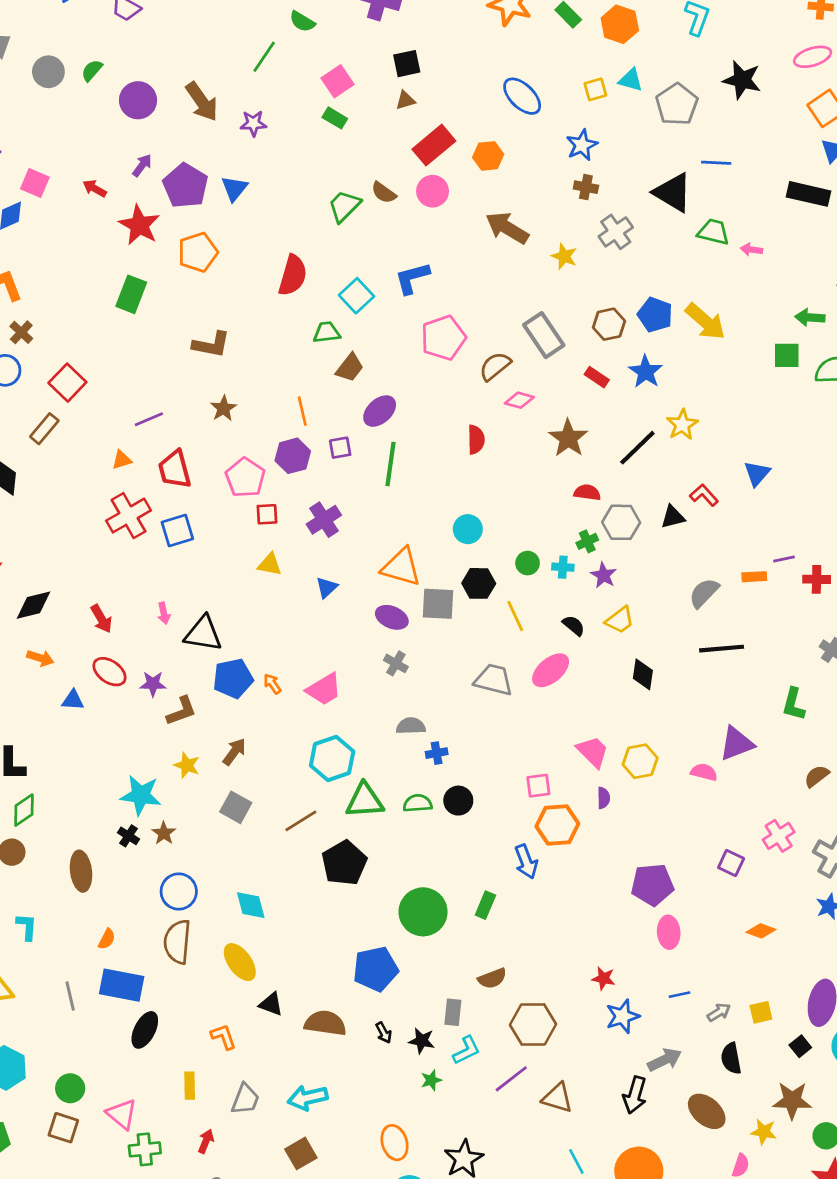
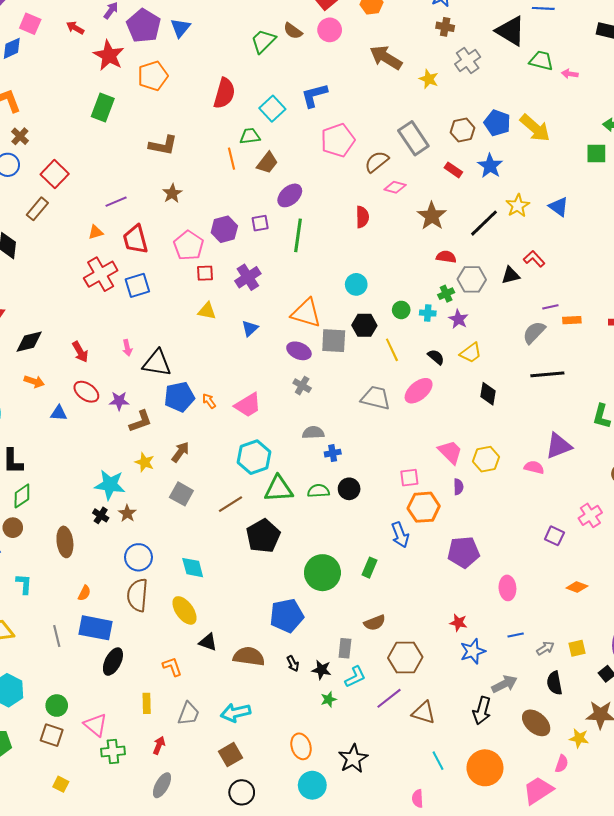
orange line: (302, 411) -> (232, 159), moved
blue triangle: (757, 473) -> (559, 207), moved, turned -35
purple line: (784, 559) -> (550, 307), moved
purple pentagon: (652, 885) -> (464, 552), moved

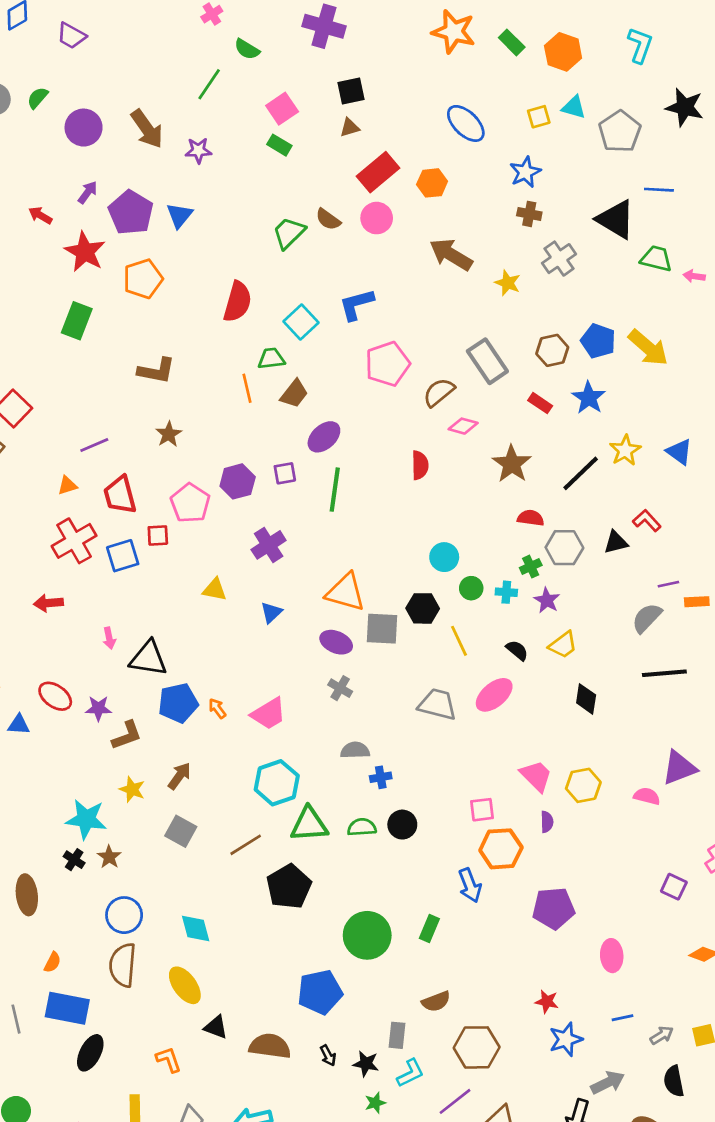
red square: (205, 273) -> (158, 535), moved
cyan circle: (356, 284) -> (444, 557), moved
red arrow: (80, 352) -> (48, 603), moved, turned 115

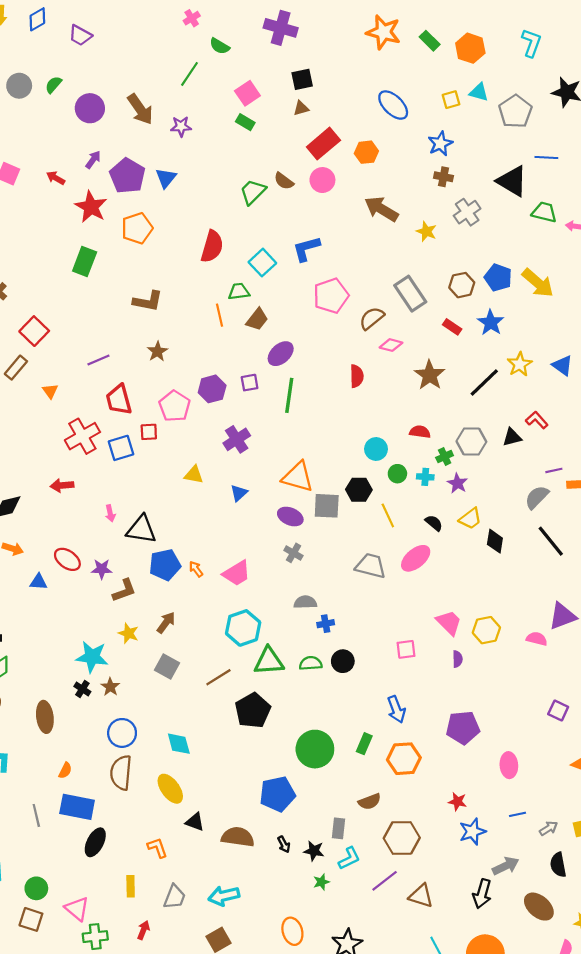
orange triangle: (67, 485) -> (50, 391), moved, turned -49
red semicircle: (531, 518) -> (420, 432), moved
black line: (664, 673) -> (551, 541), turned 56
black diamond: (586, 699) -> (495, 541), moved
orange hexagon: (501, 849) -> (404, 759), moved

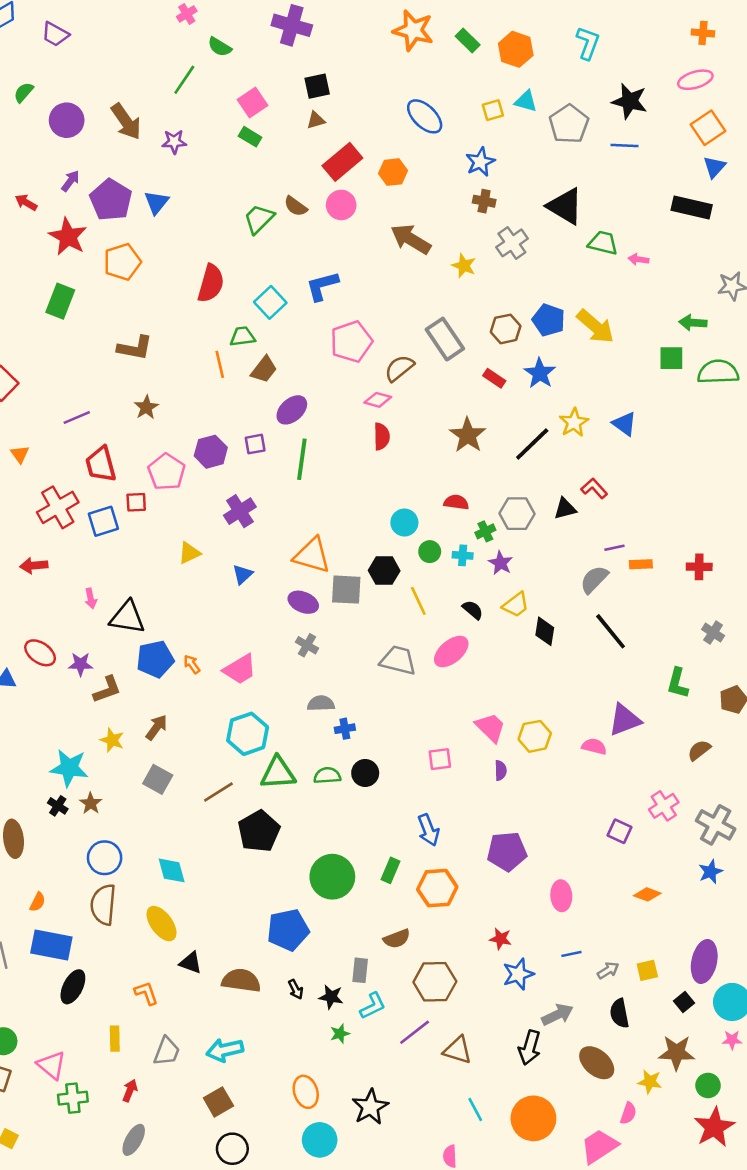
blue line: (546, 158) -> (625, 146), moved
pink diamond: (391, 345) -> (378, 400), moved
yellow triangle: (194, 475) -> (189, 553), turned -36

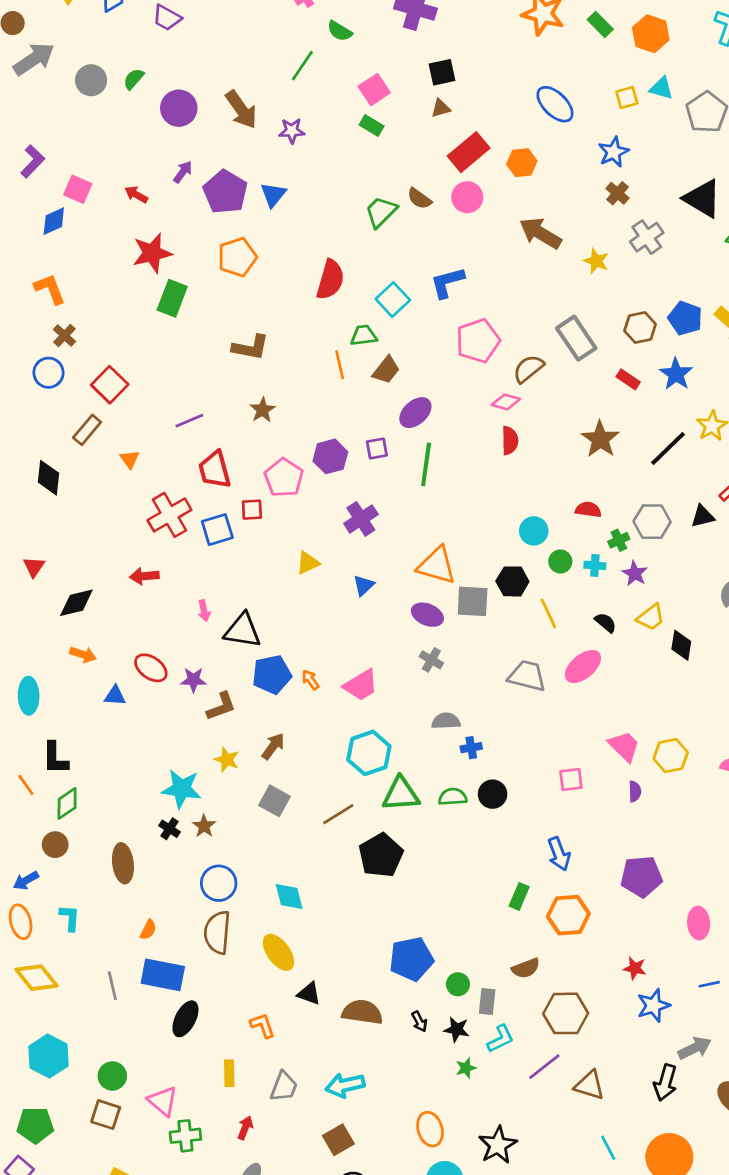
brown cross: (484, 201) -> (617, 193), turned 30
red star: (68, 237) -> (152, 253), moved, turned 30
green circle: (332, 877) -> (458, 984), moved, size x0.5

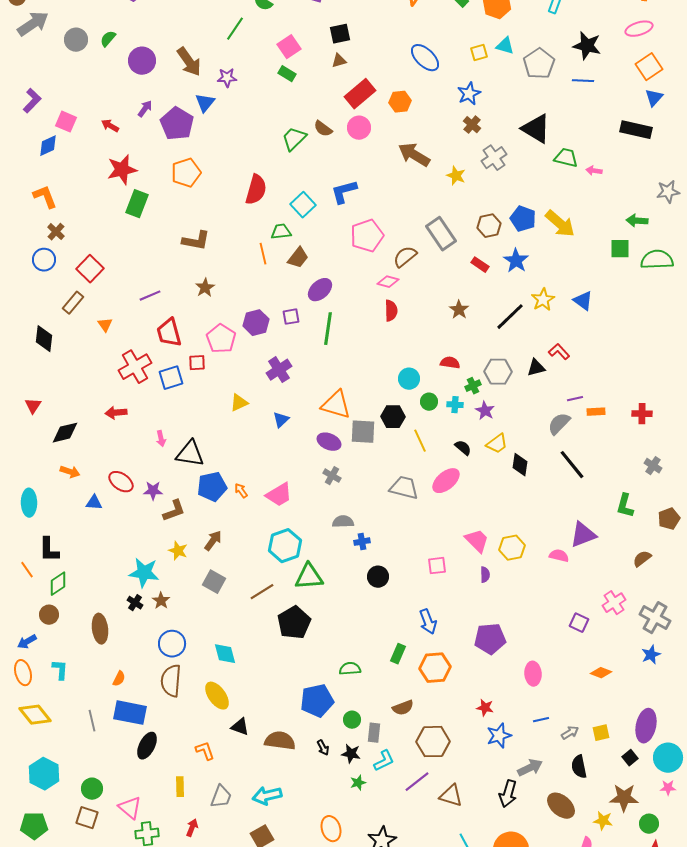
blue triangle: (273, 195) -> (205, 103), moved
brown star: (600, 439) -> (459, 310), size x0.7
green semicircle: (453, 797) -> (350, 669), moved

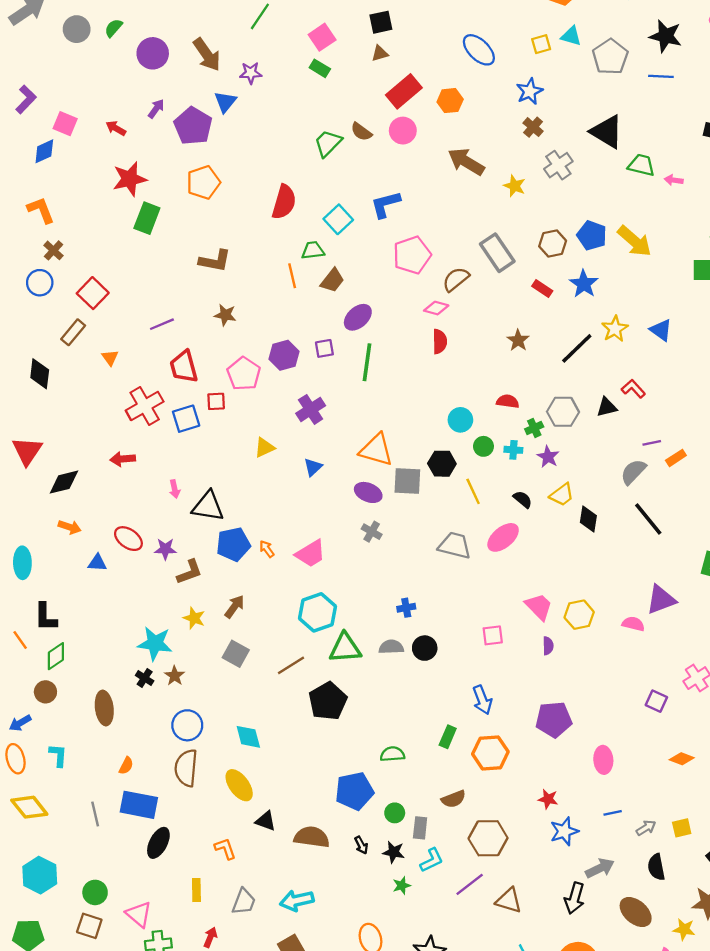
brown star: (205, 288) -> (225, 315), turned -30
red triangle: (33, 406) -> (27, 451), size x1.6
orange rectangle: (596, 412) -> (676, 458), turned -30
gray semicircle: (343, 522) -> (391, 647), moved

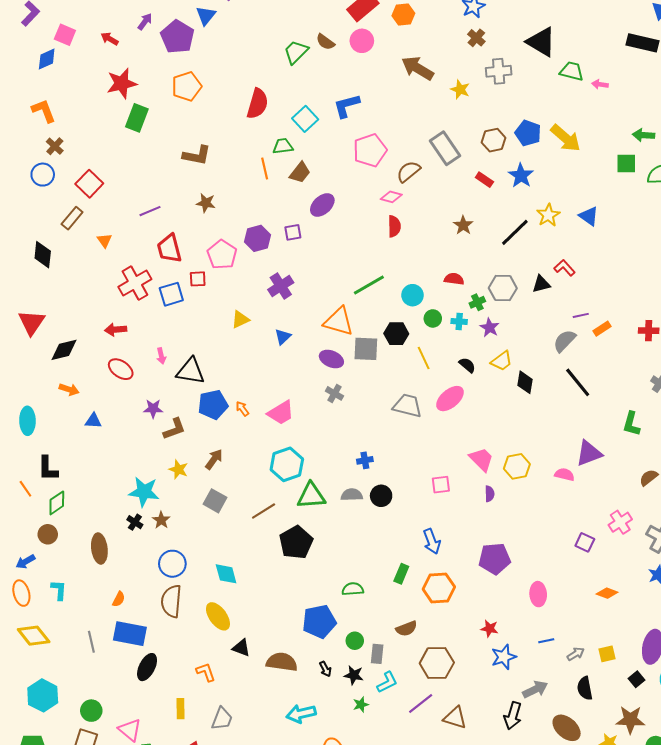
gray cross: (558, 165) -> (499, 71), turned 30
green line: (367, 362) -> (369, 285), moved, turned 52
red ellipse: (128, 539) -> (121, 369), moved
cyan arrow: (297, 900) -> (301, 714), moved

